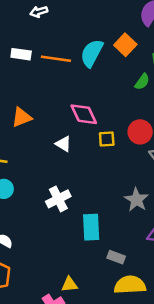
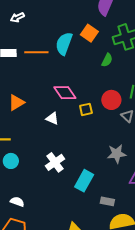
gray star: (136, 200) -> (117, 154), turned -30
cyan rectangle: (91, 227) -> (84, 181), turned 40

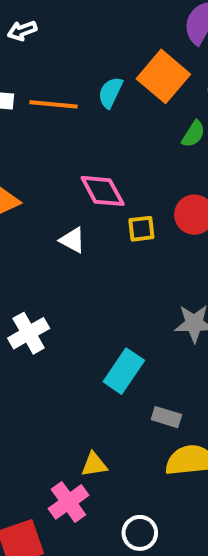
orange square: (89, 33) -> (163, 76), size x1.4
cyan semicircle: (64, 44) -> (110, 93), size x0.7
white cross: (55, 162) -> (29, 333), moved

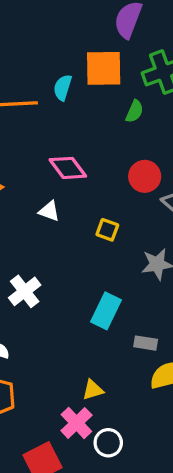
orange square: (163, 76) -> (104, 68), turned -33
yellow square: (141, 229) -> (107, 230), moved, turned 35
white circle: (140, 533) -> (108, 443), moved

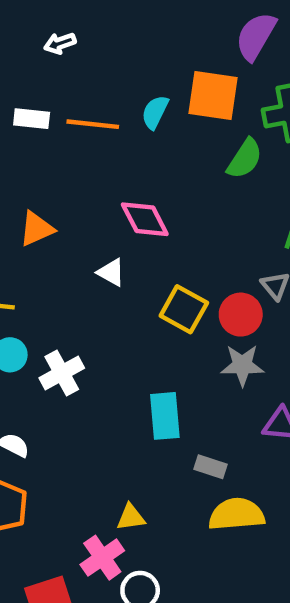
green semicircle: (135, 111) -> (245, 159), size x1.4
red circle: (145, 176) -> (241, 315), moved
yellow square: (107, 230) -> (184, 309), size x1.5
cyan rectangle: (106, 311) -> (165, 416), turned -40

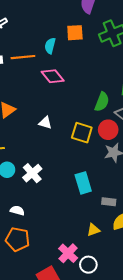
orange square: (213, 95) -> (75, 33), size x0.7
green semicircle: (245, 159) -> (102, 102), moved
pink diamond: (145, 219) -> (53, 76), moved
yellow triangle: (131, 517) -> (93, 230), moved

